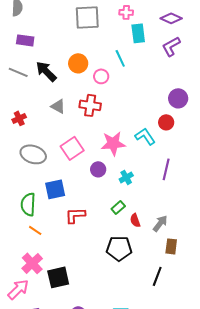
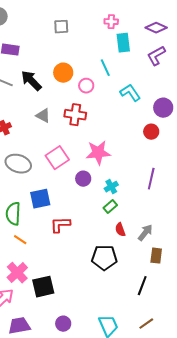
gray square: (87, 17) -> (61, 27), moved, size x0.6
cyan L-shape: (145, 136) -> (130, 93), moved
green rectangle: (118, 207) -> (110, 207), moved

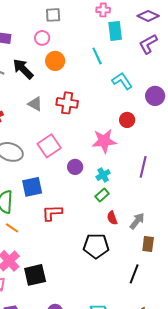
pink circle: (86, 86) -> (42, 38), moved
red circle: (151, 132) -> (127, 120), moved
pink star: (98, 153) -> (104, 141), moved

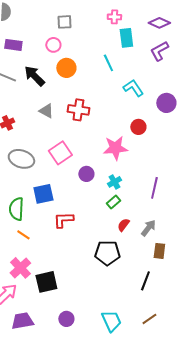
purple line: (143, 167) -> (154, 188), moved
red semicircle: (112, 218) -> (123, 225), turned 56

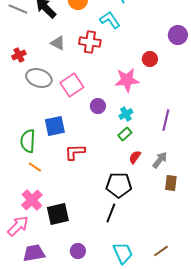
cyan L-shape: (133, 88) -> (110, 20), moved
gray ellipse: (21, 159) -> (39, 78), moved
black line: (145, 281) -> (111, 213), moved

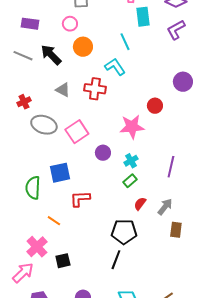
orange line: (35, 167) -> (54, 221), moved
black square: (58, 214) -> (63, 261), size x0.7

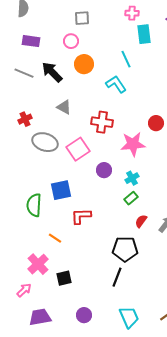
red cross: (95, 89) -> (102, 122), moved
pink arrow: (23, 273) -> (24, 290), size x0.7

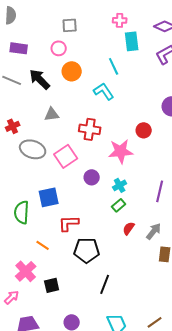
gray triangle: (64, 107) -> (52, 114), turned -35
black pentagon: (125, 249) -> (87, 250), moved

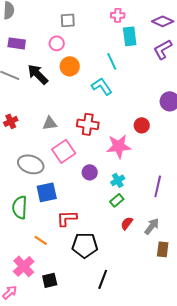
gray triangle: (52, 114) -> (50, 123), moved
gray ellipse: (33, 149) -> (31, 164), moved

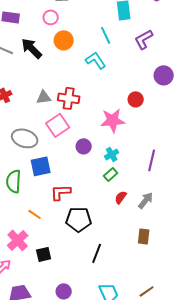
purple L-shape: (163, 49) -> (144, 39), moved
red cross: (88, 124) -> (69, 98), moved
brown rectangle: (163, 249) -> (144, 236), moved

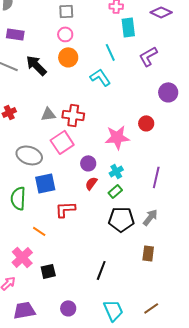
pink circle: (51, 17) -> (65, 34), moved
red circle: (136, 99) -> (146, 123), moved
red semicircle: (121, 197) -> (91, 183), moved
black pentagon: (79, 219) -> (121, 219), moved

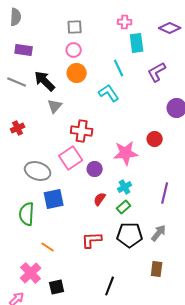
gray triangle: (48, 114) -> (55, 106), moved, turned -42
purple circle: (88, 163) -> (95, 169), moved
red L-shape: (65, 209) -> (92, 240), moved

